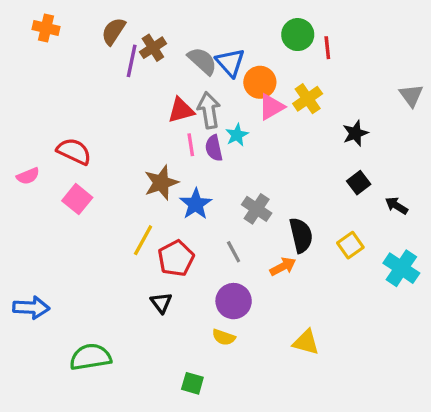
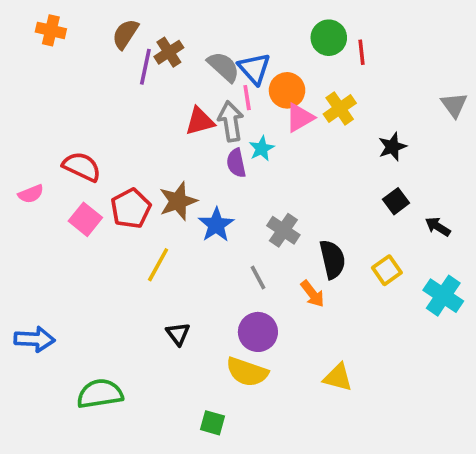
pink line: (191, 145) -> (247, 98), moved
red pentagon: (176, 258) -> (131, 208), moved
orange arrow: (283, 267) -> (312, 294), turned 80
yellow semicircle: (224, 337) -> (247, 372), size x1.6

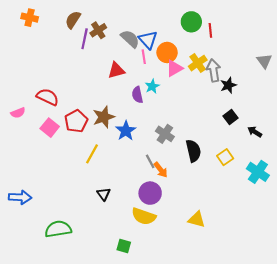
gray arrow: (231, 121) -> (214, 70), moved
orange arrow: (312, 294) -> (161, 170), moved

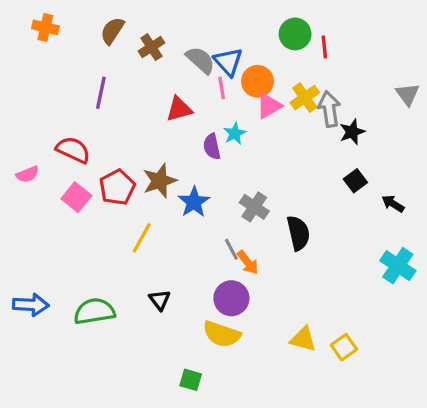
purple line: (85, 39) -> (101, 93), moved
yellow square: (225, 157) -> (344, 347), moved
green semicircle: (58, 229) -> (94, 311), moved

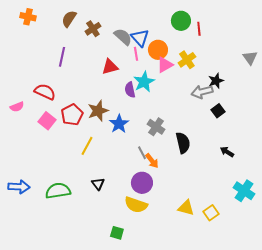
gray arrow: (329, 109) -> (202, 92), moved, turned -95
cyan star: (235, 133) -> (144, 82), size x1.5
black arrow: (393, 204) -> (227, 152), moved
cyan cross: (398, 266) -> (244, 191), moved

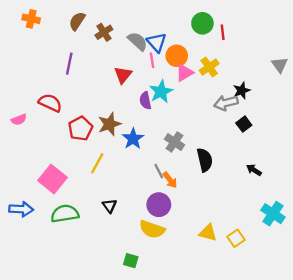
red triangle: (110, 67) -> (123, 75), turned -36
pink square: (47, 121) -> (52, 179), moved, size x1.4

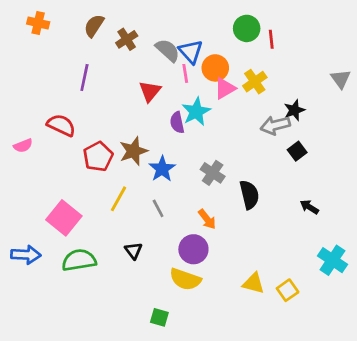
gray line: (159, 171) -> (158, 208), moved

